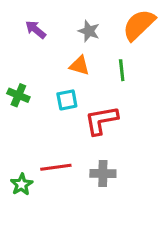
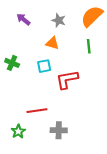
green line: (122, 70) -> (89, 46), moved
gray cross: (103, 173) -> (59, 130), moved
green star: (22, 184) -> (18, 131), moved

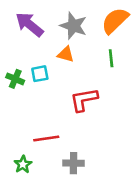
purple arrow: (23, 19) -> (29, 24), size x1.6
gray star: (59, 20) -> (73, 26), size x1.5
cyan square: (44, 66) -> (40, 74), moved

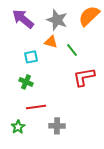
green line: (111, 58) -> (72, 50), moved, turned -32
green cross: (15, 79) -> (26, 82), moved
red L-shape: (84, 100) -> (84, 77), moved

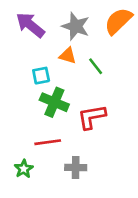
red L-shape: (84, 77) -> (92, 117), moved
green cross: (26, 82) -> (54, 102), moved, size x1.5

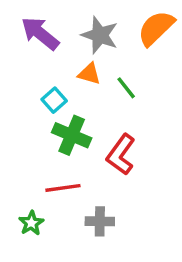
cyan square: (41, 76) -> (54, 100), turned -30
red L-shape: (92, 117) -> (121, 155), turned -44

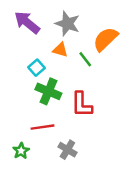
orange semicircle: (156, 28) -> (105, 39), moved
red L-shape: (121, 155) -> (82, 104), turned -36
gray cross: (100, 221) -> (67, 150), turned 30

